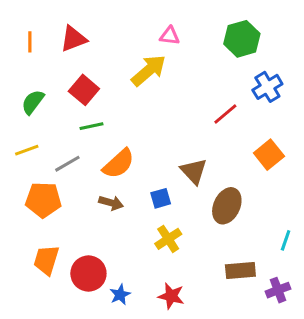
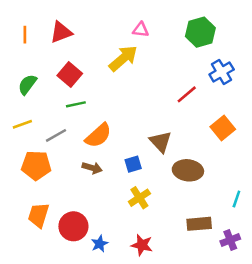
brown ellipse: (227, 206) -> (188, 170), turned 72

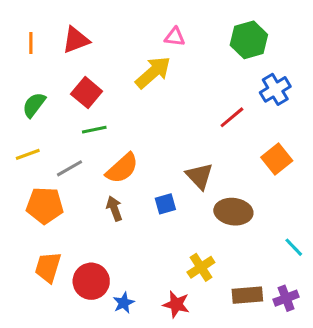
brown arrow: (92, 168) -> (114, 209), turned -126
yellow cross: (139, 198) -> (201, 267), moved
cyan line: (236, 199) -> (294, 247), turned -63
brown rectangle: (199, 224) -> (247, 295), moved

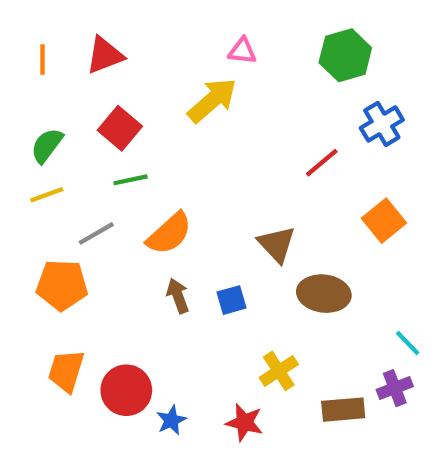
yellow line: (28, 154) -> (47, 195), moved
blue square: (165, 204) -> (232, 300), moved
brown arrow: (114, 209) -> (178, 296), moved
purple cross: (286, 298) -> (395, 388), moved

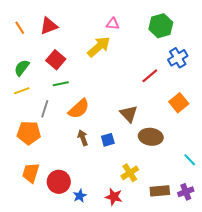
orange line: (43, 60) -> (20, 28), turned -32
gray line: (96, 233) -> (45, 109), turned -42
purple cross: (395, 388) -> (186, 192), moved

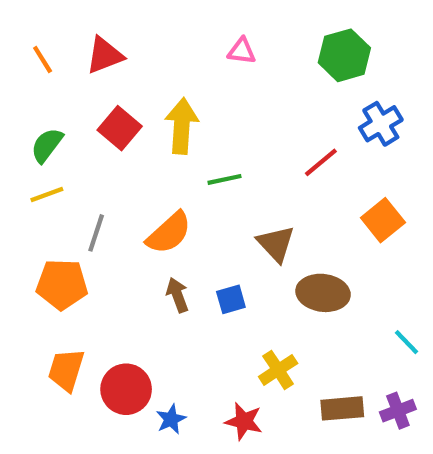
yellow arrow: (99, 47) -> (182, 126), moved, turned -45
green line: (61, 84) -> (225, 179), moved

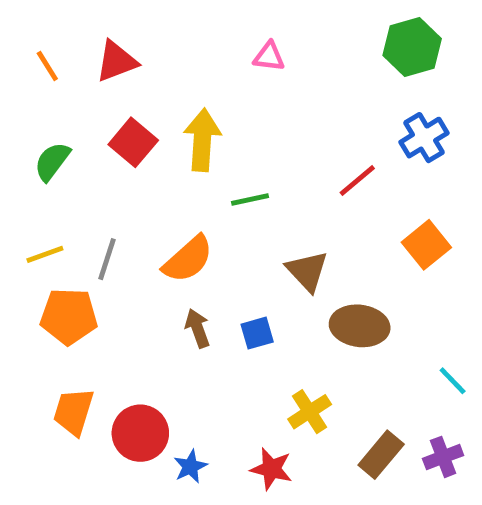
green hexagon: (344, 55) -> (412, 47), moved
yellow line: (47, 194) -> (45, 254), moved
brown rectangle: (342, 408) -> (381, 455), turned -45

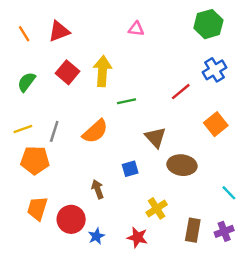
brown arrow: (198, 328) -> (98, 189), moved
brown rectangle: (381, 455) -> (193, 230), turned -30

